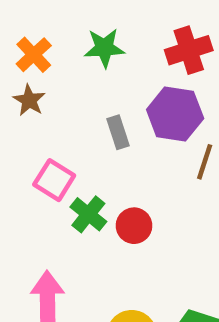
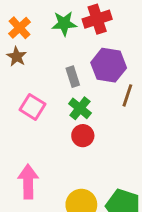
red cross: (189, 50) -> (97, 19), moved
green cross: (88, 214) -> (80, 108), moved

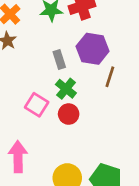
pink square: (32, 107) -> (37, 105), moved

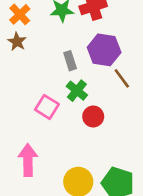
brown line: (110, 77) -> (122, 78), turned -54
red circle: (69, 114) -> (93, 116), moved

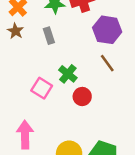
purple hexagon: (104, 50) -> (107, 30), moved
gray rectangle: (70, 61) -> (49, 36), moved

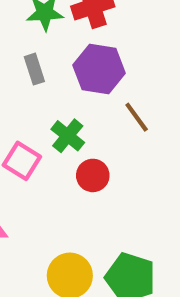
purple hexagon: (107, 30) -> (99, 69), moved

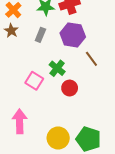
gray rectangle: (34, 69) -> (40, 35), turned 40

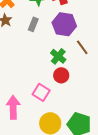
green cross: (57, 68) -> (58, 56), moved
pink square: (34, 81) -> (41, 92), moved

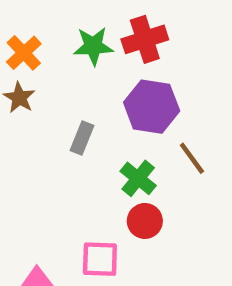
gray rectangle: (33, 24) -> (82, 138), moved
pink square: (41, 92) -> (100, 259), turned -30

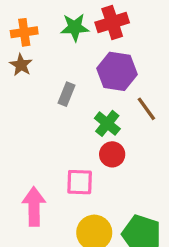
orange cross: (24, 53) -> (24, 32), turned 35

